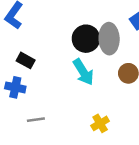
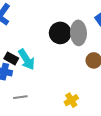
black rectangle: (26, 60) -> (11, 58), moved
cyan arrow: (83, 72) -> (27, 59), moved

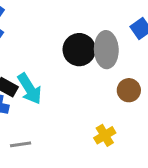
yellow cross: (71, 100) -> (105, 135), moved

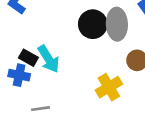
yellow cross: (105, 135) -> (109, 87), moved, size x1.4

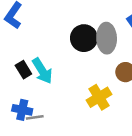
black rectangle: (28, 58) -> (23, 70), turned 30
blue cross: (19, 75) -> (22, 110), moved

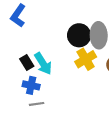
yellow cross: (99, 97) -> (86, 59), moved
blue cross: (22, 110) -> (31, 85), moved

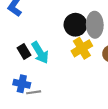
blue cross: (31, 85) -> (22, 84), moved

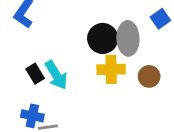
yellow cross: (82, 48) -> (111, 69), turned 30

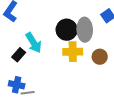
black rectangle: (35, 74) -> (19, 55), turned 72
cyan arrow: (56, 75) -> (34, 43), moved

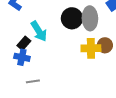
yellow cross: (73, 52) -> (91, 48), moved
blue cross: (17, 85) -> (22, 57), moved

